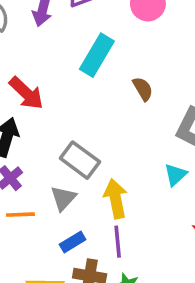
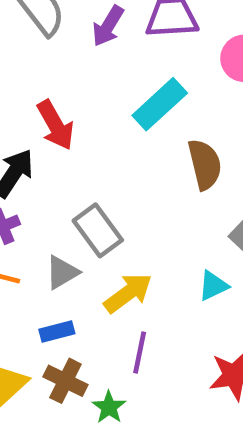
brown semicircle: (143, 89) -> (205, 164), size x1.5
yellow arrow: (116, 199) -> (128, 293), turned 48
purple line: (118, 242) -> (140, 352), moved

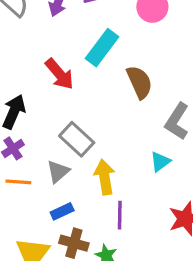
red arrow: (55, 125) -> (59, 74), moved
yellow arrow: (128, 293) -> (105, 177), turned -52

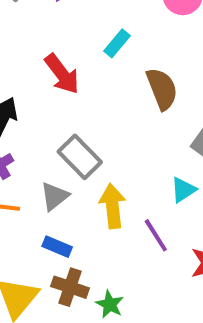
cyan rectangle: (102, 48) -> (117, 43), size x0.6
blue rectangle: (62, 211) -> (57, 247), turned 45
purple line: (120, 215) -> (156, 235), moved, turned -36

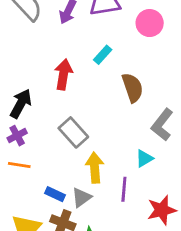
red arrow: (62, 74) -> (63, 74), turned -136
gray triangle: (54, 196) -> (81, 197), moved
purple line: (156, 235) -> (124, 189), turned 35

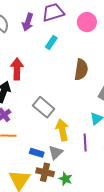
cyan rectangle: (103, 55) -> (51, 43), moved
red arrow: (63, 74) -> (17, 69), moved
brown semicircle: (132, 88) -> (81, 70), turned 35

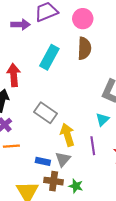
purple arrow: (28, 22) -> (20, 25), turned -102
cyan rectangle: (51, 43) -> (49, 57), moved, size x1.6
brown semicircle: (81, 70) -> (84, 48), moved

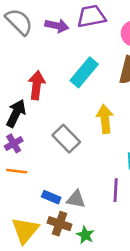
yellow arrow: (67, 135) -> (105, 119), moved
gray triangle: (63, 159) -> (76, 199), turned 49

